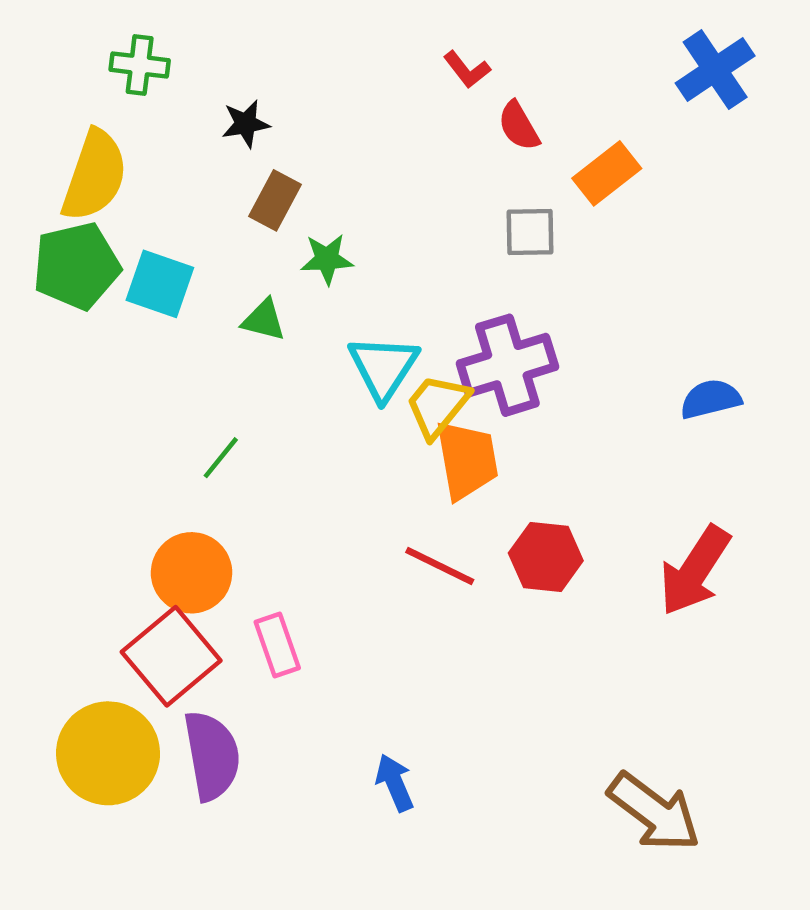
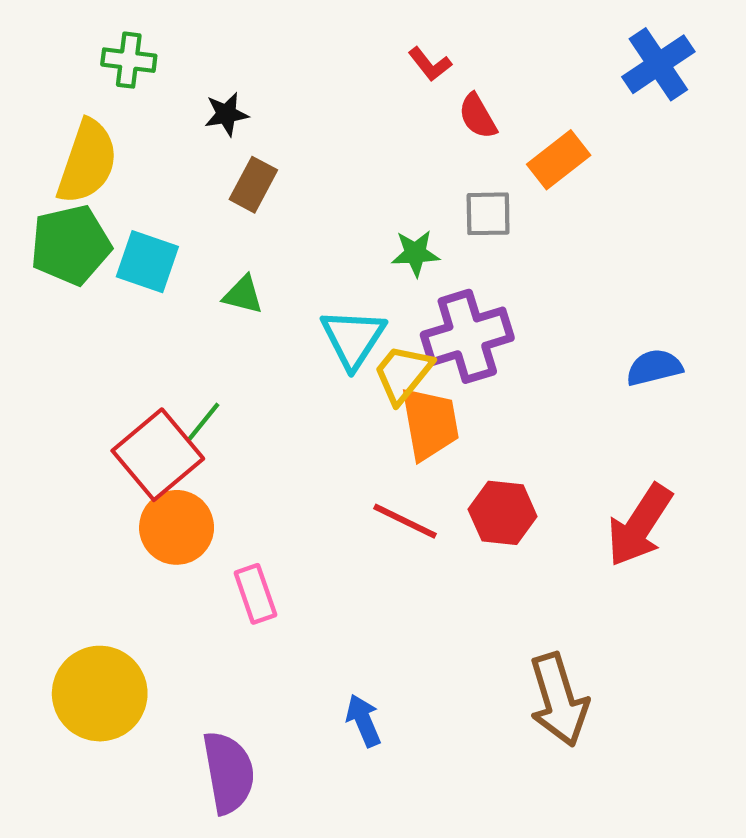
green star: (327, 259) -> (415, 253), moved
red square: (171, 656) -> (158, 455), moved
purple semicircle: (212, 756) -> (228, 772), moved
brown arrow: (654, 812) -> (559, 700), moved, turned 36

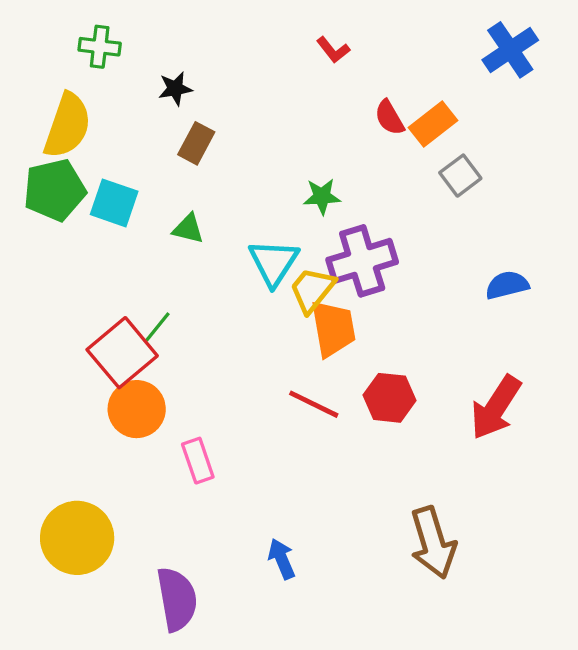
red semicircle: (478, 116) -> (389, 118), moved
gray square: (488, 214) -> (460, 176), moved, turned -36

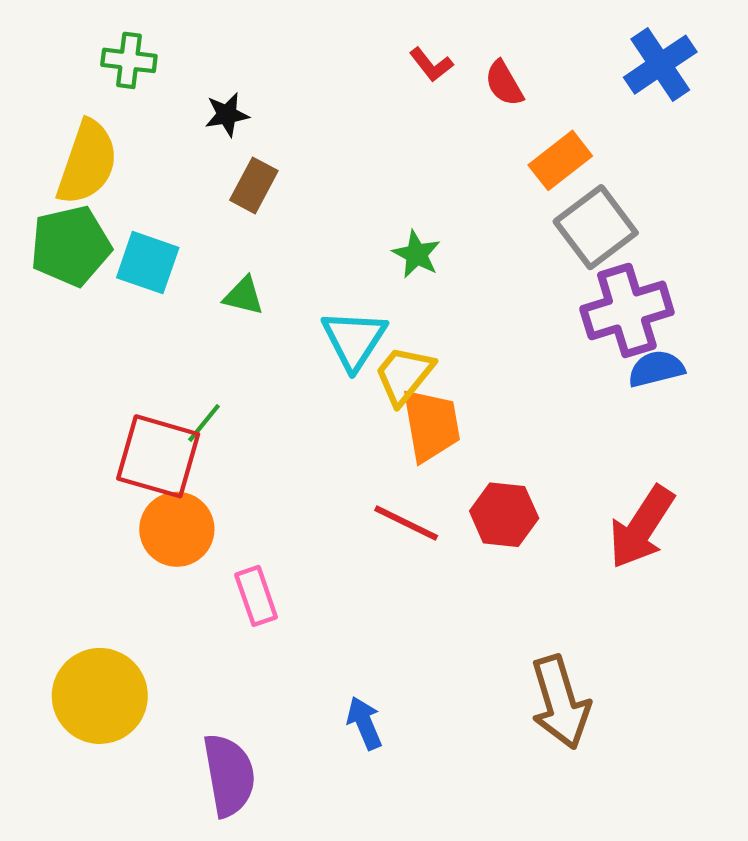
red semicircle: (389, 118) -> (504, 83), moved
gray square: (460, 176) -> (596, 227), size x1.5
green star: (322, 196) -> (417, 254), turned 30
purple cross: (362, 261) -> (627, 310), moved
red square: (122, 353) -> (158, 456), turned -34

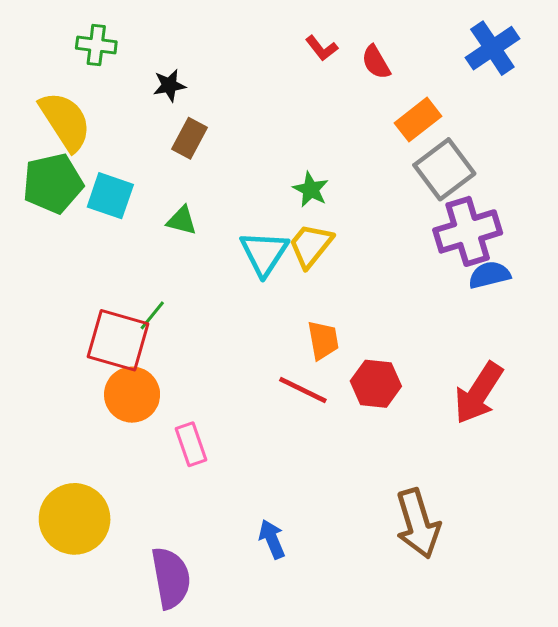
yellow semicircle: (87, 163) -> (65, 121), turned -52
yellow trapezoid: (404, 375) -> (311, 245), moved
orange trapezoid: (431, 425) -> (323, 340), moved, size x0.7

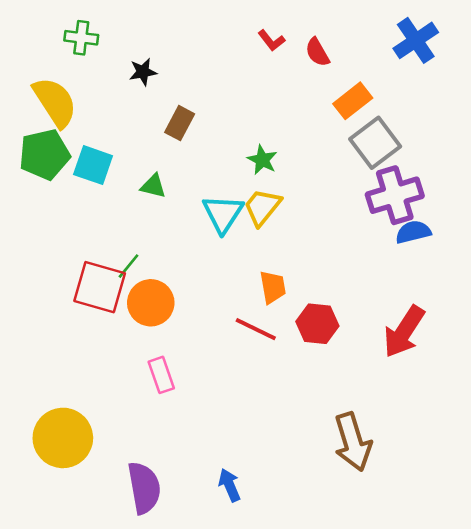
brown rectangle: (190, 138) -> (180, 123), moved
orange circle: (132, 395) -> (151, 303), moved
blue arrow: (272, 539) -> (229, 485), moved

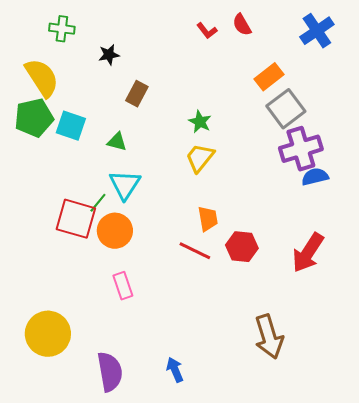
red semicircle: (317, 52) -> (242, 25), moved
cyan triangle: (223, 214) -> (125, 185), moved

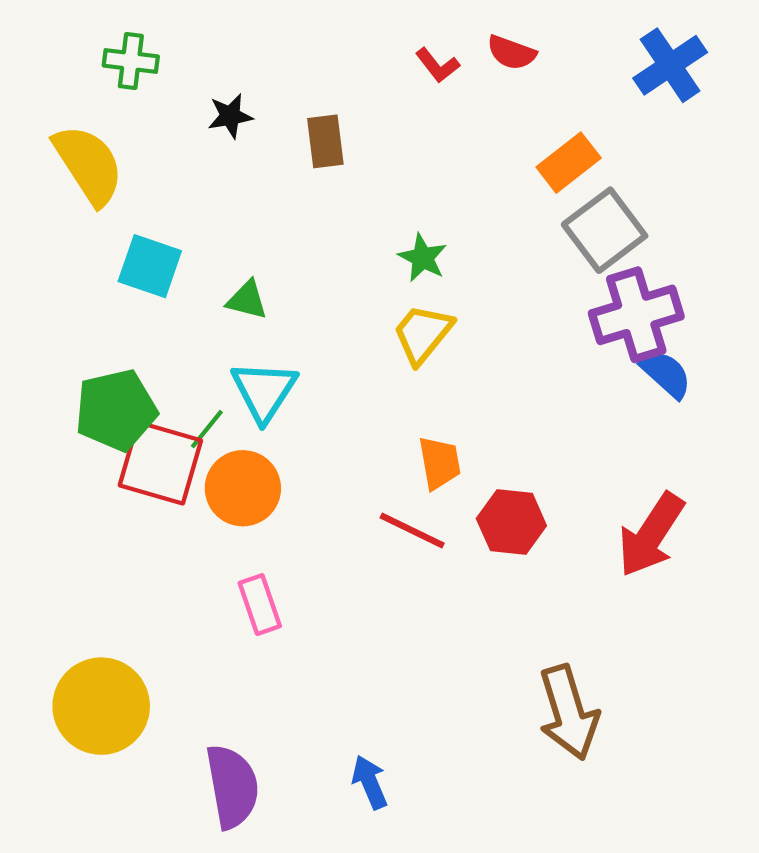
red semicircle: (242, 25) -> (511, 53), turned -40
brown rectangle: (137, 94) -> (325, 141), moved, turned -35
green pentagon: (34, 118) -> (116, 410), moved
blue semicircle: (315, 177) -> (666, 374), turned 56

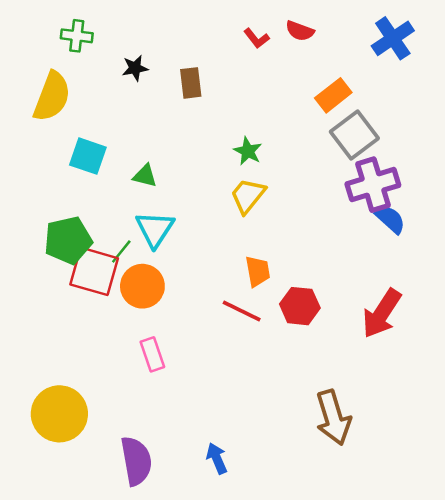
yellow semicircle: (88, 165) -> (52, 97), turned 54

